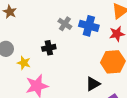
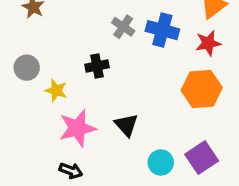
black triangle: (93, 84) -> (126, 125), moved, turned -42

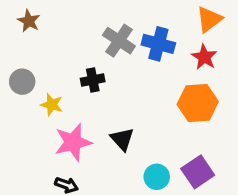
gray cross: (123, 27) -> (119, 41), size x1.4
red star: (208, 43) -> (204, 57), turned -30

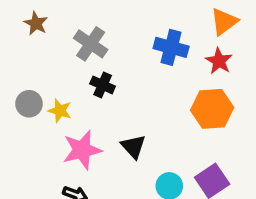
gray cross: (119, 41) -> (91, 44), moved
black cross: (93, 80) -> (103, 85), turned 35
gray circle: (22, 82) -> (29, 104), moved

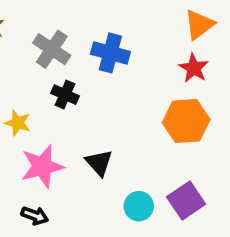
blue cross: (171, 47) -> (110, 53), moved

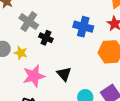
gray cross: (52, 49) -> (29, 22), moved
blue cross: (110, 53) -> (83, 27), moved

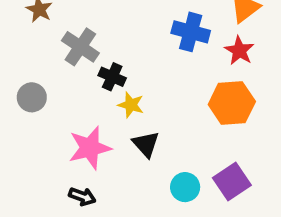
blue cross: (83, 27) -> (191, 32), moved
yellow star: (21, 53) -> (131, 105), moved

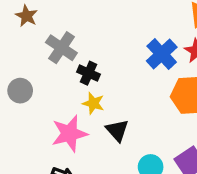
blue cross: (191, 32) -> (162, 54), moved, turned 32
yellow star: (131, 105) -> (93, 103), moved

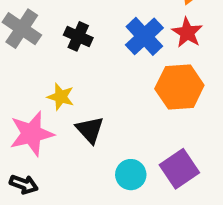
black cross: (89, 73) -> (78, 36), moved

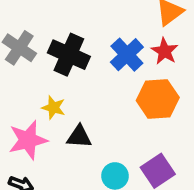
black cross: (78, 36) -> (69, 55), size x1.6
black triangle: (90, 130) -> (79, 137), turned -44

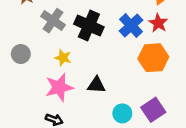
yellow star: (53, 108) -> (63, 58), moved

